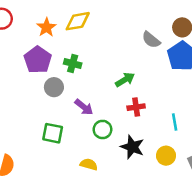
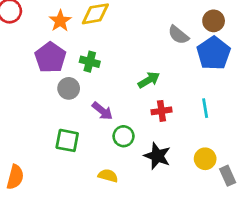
cyan line: (175, 122) -> (205, 108), moved
yellow circle: (166, 156) -> (205, 159), moved

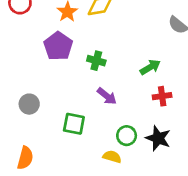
green cross: (90, 62) -> (96, 61), moved
gray circle: (69, 88) -> (29, 104), moved
green circle: (124, 136) -> (127, 136), moved

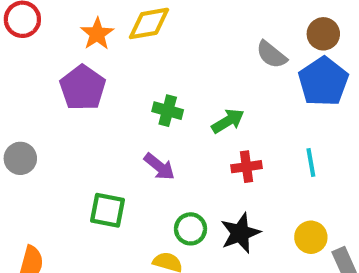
green cross: (96, 61) -> (168, 111), moved
gray circle: (29, 104) -> (20, 158), moved
black star: (158, 138) -> (240, 233), turned 30

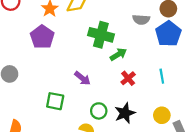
gray semicircle: (271, 55) -> (141, 20), turned -35
green cross: (168, 111) -> (101, 35), moved, size x1.6
red cross: (247, 167) -> (128, 78), turned -32

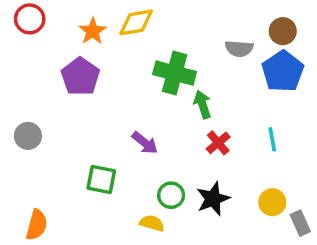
green arrow: (118, 54) -> (202, 104), turned -77

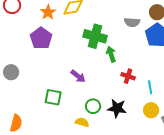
cyan line: (272, 139) -> (150, 87), moved
red cross: (218, 143) -> (128, 76), moved, turned -32
black star: (213, 199) -> (117, 108), turned 30

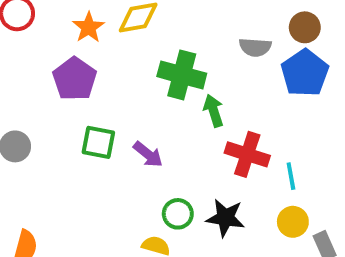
red cross: (128, 76) -> (247, 154), size x1.5
green square: (53, 97) -> (98, 142), moved

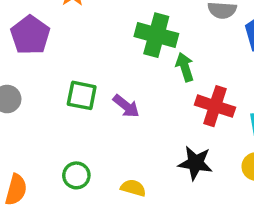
purple pentagon: (75, 79) -> (30, 35), moved
green circle: (178, 214) -> (76, 175), moved

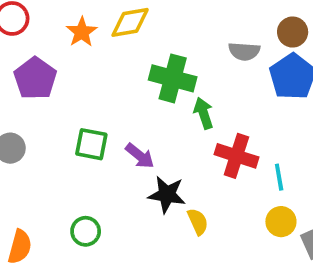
black star: (195, 163) -> (167, 195), moved
yellow semicircle: (133, 188) -> (198, 222), moved, turned 50

